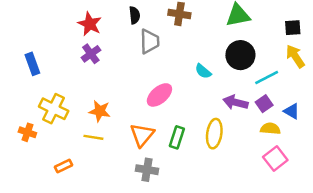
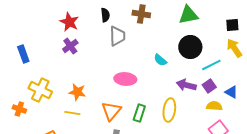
pink ellipse: (159, 95) -> (125, 79), turned 45

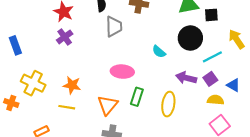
black square: (232, 25) -> (211, 15), moved
green rectangle: (139, 113) -> (137, 97), moved

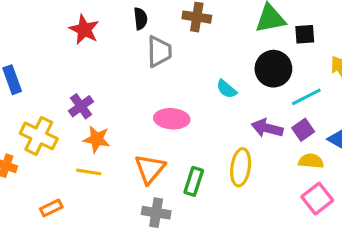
purple cross: (65, 37) -> (81, 106), moved
green rectangle: (137, 97) -> (194, 181), moved

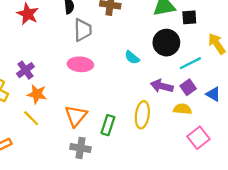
pink ellipse: (172, 119) -> (80, 64), moved
yellow semicircle: (311, 161) -> (182, 109), moved
yellow line: (89, 172) -> (31, 118), turned 36

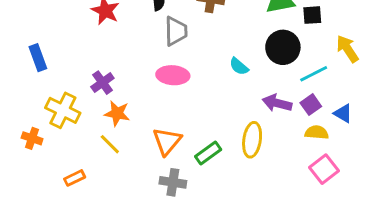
yellow semicircle: (182, 109) -> (317, 132), moved
green rectangle: (108, 125) -> (208, 153), turned 36

